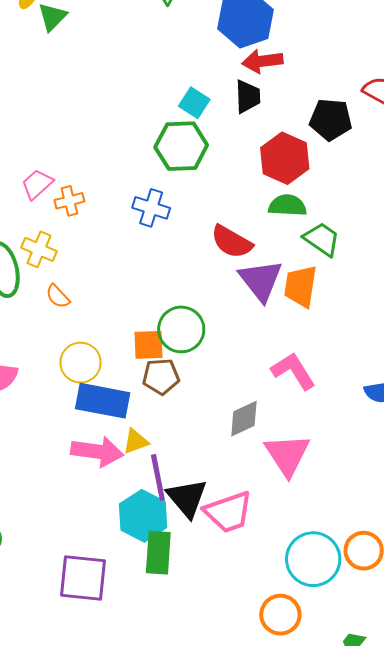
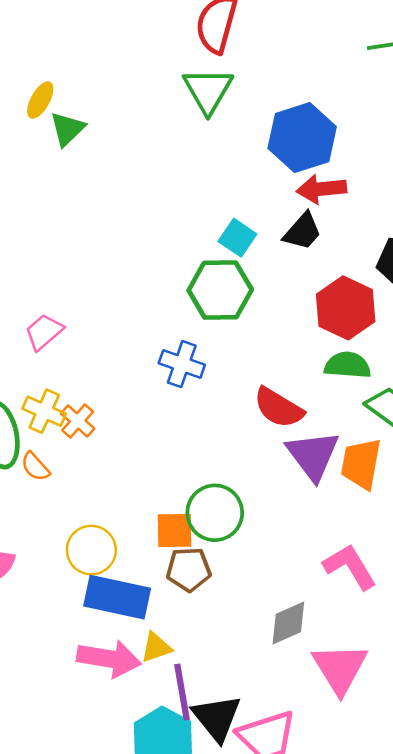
black trapezoid: (248, 96) -> (302, 231), turned 42
orange cross: (69, 201) -> (78, 421), moved, turned -36
orange semicircle: (58, 296) -> (35, 467), moved

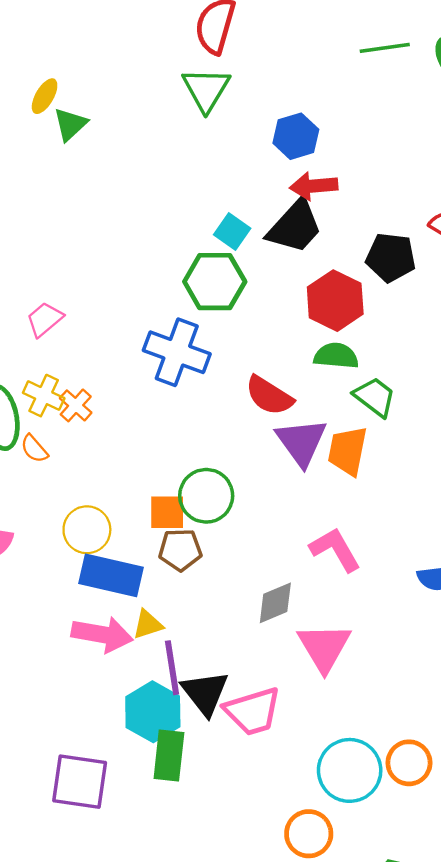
blue hexagon: (302, 138) -> (296, 136), size x0.7
black trapezoid: (302, 231) -> (295, 227), size x1.5
blue cross: (182, 364) -> (177, 352), size x1.5

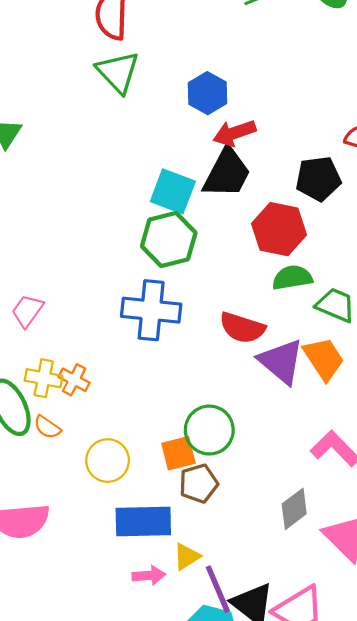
cyan square: (232, 231) -> (173, 191), size x1.4
orange trapezoid: (348, 451) -> (324, 359), turned 150
yellow circle: (87, 530) -> (108, 461), moved
pink arrow: (102, 634) -> (149, 576), size x0.6

